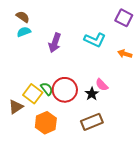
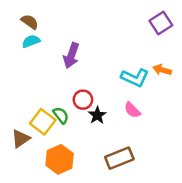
purple square: (124, 18) -> (161, 23), turned 30
cyan L-shape: (95, 40) -> (135, 78), moved
red circle: (65, 90) -> (83, 100), moved, size x0.6
black star: (92, 94) -> (97, 115), moved

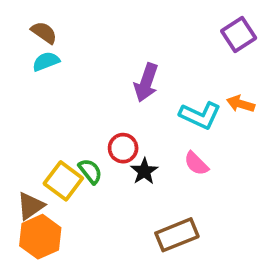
purple arrow: (71, 56) -> (146, 83), moved
orange hexagon: (60, 159) -> (40, 237), moved

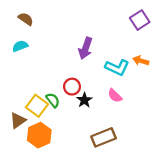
cyan semicircle: (46, 61) -> (20, 46), moved
orange hexagon: (40, 237) -> (39, 135), moved

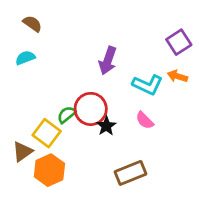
purple square: (140, 20) -> (179, 42), moved
red circle: (72, 87) -> (91, 109), size x1.5
green semicircle: (53, 100) -> (67, 115), moved, turned -91

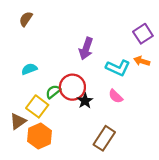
brown semicircle: (32, 24) -> (26, 19), turned -91
cyan semicircle: (25, 58) -> (29, 69), moved
brown rectangle: (130, 173) -> (104, 138), turned -35

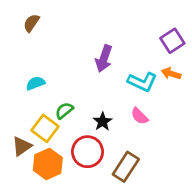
red circle: (72, 87) -> (87, 152), moved

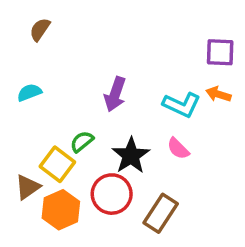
purple square: (172, 41) -> (220, 52), turned 35
purple arrow: (104, 59) -> (115, 94), moved
cyan semicircle: (35, 83) -> (29, 93), moved
black star: (103, 122) -> (131, 156), size x1.5

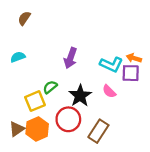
purple square: (220, 52) -> (131, 73), moved
yellow square: (57, 164) -> (35, 101), turned 30
brown triangle: (28, 187) -> (17, 129), moved

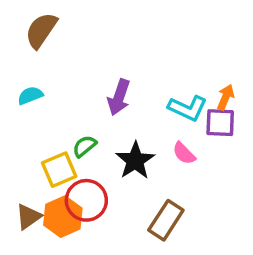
brown semicircle: (24, 18) -> (41, 30), size x1.5
orange arrow: (134, 58) -> (226, 97), turned 96
red circle: (68, 119) -> (86, 200), moved

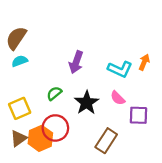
brown semicircle: (41, 30) -> (16, 38), moved
purple square: (220, 123) -> (138, 115), moved
yellow square: (59, 170) -> (20, 108), moved

